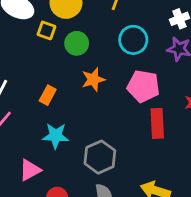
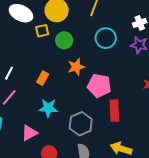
yellow square: (46, 30) -> (42, 31), turned -32
pink pentagon: (143, 86) -> (99, 86), moved
red rectangle: (157, 123) -> (114, 111), moved

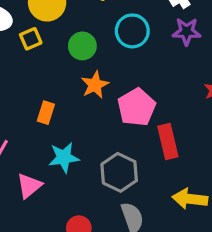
green circle: (64, 40) -> (82, 46), moved
pink pentagon: (99, 86) -> (137, 107), turned -30
pink triangle: (29, 133) -> (29, 186), moved

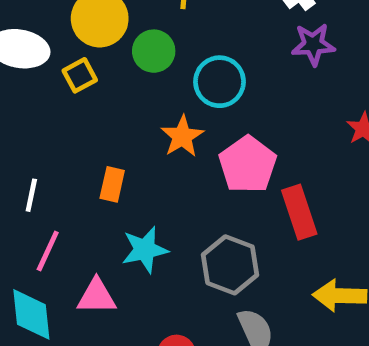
cyan circle: (132, 31) -> (219, 82), moved
green circle: (82, 46) -> (154, 51), moved
pink triangle: (29, 186) -> (97, 296), turned 44

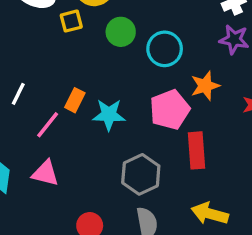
green circle: (154, 51) -> (121, 32), moved
orange star: (182, 136) -> (205, 86), moved
cyan star: (145, 250) -> (109, 115), moved
pink line: (48, 251) -> (48, 125), moved

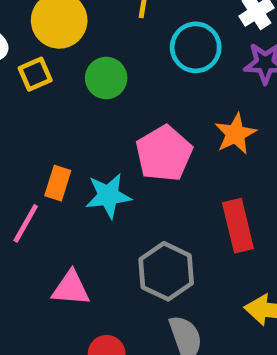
cyan circle: (165, 49) -> (196, 47), moved
pink pentagon: (170, 110) -> (164, 154), moved
pink triangle: (45, 173) -> (71, 288), moved

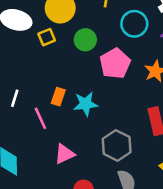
pink pentagon: (164, 154) -> (115, 63), moved
pink line: (26, 223) -> (40, 118), turned -55
pink triangle: (71, 288) -> (65, 154), turned -30

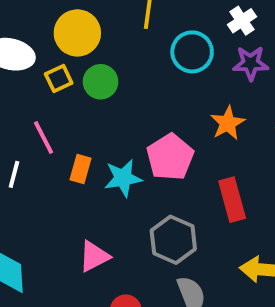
green circle: (85, 40) -> (101, 82), moved
pink pentagon: (115, 63) -> (170, 157), moved
pink line: (40, 118) -> (43, 137), moved

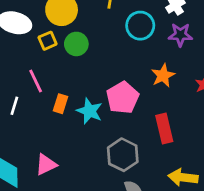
cyan star: (123, 178) -> (90, 111), turned 30
pink triangle: (94, 256) -> (46, 165), moved

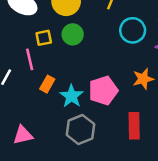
yellow square: (48, 41) -> (44, 38), moved
gray hexagon: (123, 155) -> (80, 130), moved

